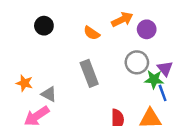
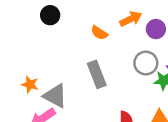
black circle: (44, 26) -> (50, 15), moved
gray triangle: (49, 94) -> (55, 96), size x1.5

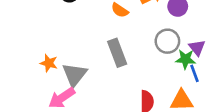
gray triangle: (55, 96) -> (75, 75), turned 40

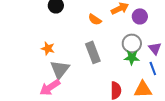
green star: (185, 59) -> (132, 57), moved
orange star: (49, 63) -> (48, 48), moved

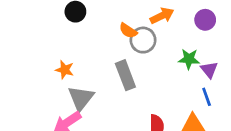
purple circle: (140, 16) -> (205, 20), moved
gray circle: (132, 43) -> (143, 40), moved
green star: (132, 57) -> (189, 59), moved

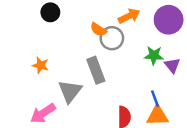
purple circle: (205, 20) -> (169, 20), size x1.5
blue line: (207, 97) -> (155, 99), moved
gray triangle: (81, 98) -> (70, 91), moved

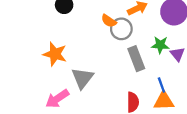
orange star: (40, 65) -> (55, 54), size x1.5
gray rectangle: (96, 70) -> (136, 59), moved

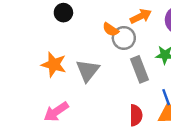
gray triangle: (82, 78) -> (88, 71), moved

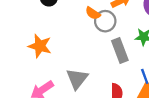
gray triangle: (88, 71) -> (77, 79), moved

